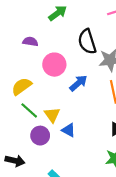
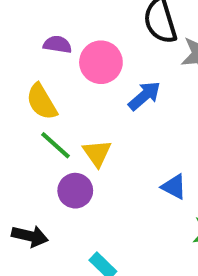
purple semicircle: (30, 42) -> (57, 44), moved
yellow semicircle: (22, 86) -> (42, 102), turned -85
blue triangle: (69, 130) -> (174, 187), moved

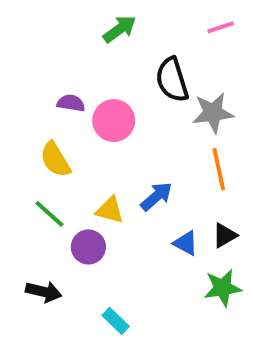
blue arrow: (144, 96) -> (156, 196), moved
green line: (55, 145) -> (50, 214), moved
yellow triangle: (97, 153) -> (110, 210), turned -40

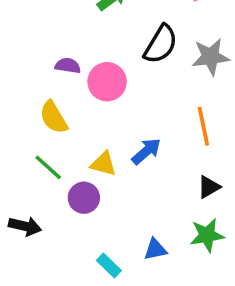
black semicircle: (172, 80) -> (161, 44), turned -132
gray star: (213, 113) -> (211, 57), moved
blue triangle: (186, 243) -> (155, 249), moved, turned -40
black arrow: (44, 292) -> (25, 226), moved

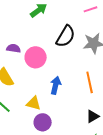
blue arrow: (146, 151) -> (56, 85), moved, turned -36
purple circle: (84, 198) -> (43, 122), moved

